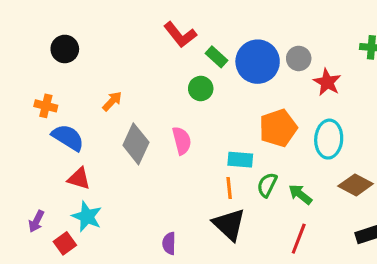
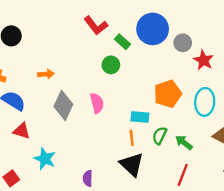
blue circle: (258, 62) -> (153, 29), moved
orange arrow: (112, 101) -> (46, 74), turned 42
cyan star: (87, 216) -> (45, 159), moved

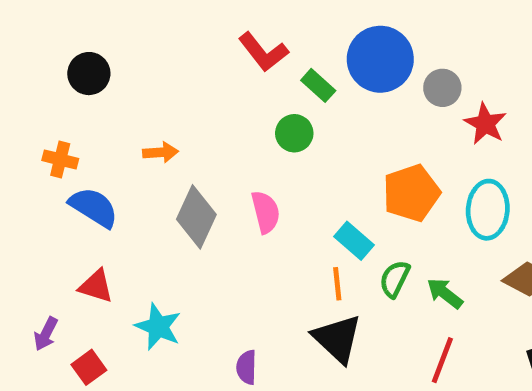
cyan rectangle: (140, 117) -> (354, 241), turned 36
red triangle: (22, 131) -> (96, 286), moved

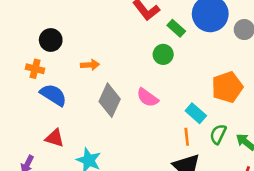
black circle: (89, 74) -> (51, 40), moved
pink semicircle: (266, 212) -> (147, 98), turned 140

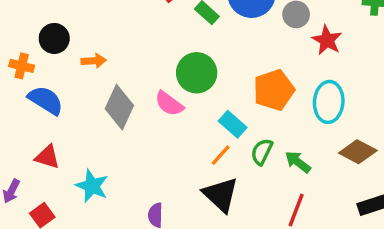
black circle: (51, 40) -> (54, 38), moved
green circle: (163, 54) -> (197, 73), moved, size x1.5
orange line: (187, 137) -> (221, 155), turned 48

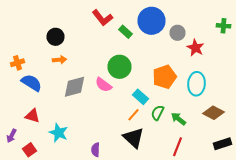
black circle: (54, 38) -> (56, 37), moved
orange cross: (22, 66) -> (18, 63), turned -32
gray diamond: (119, 107) -> (74, 87), turned 50

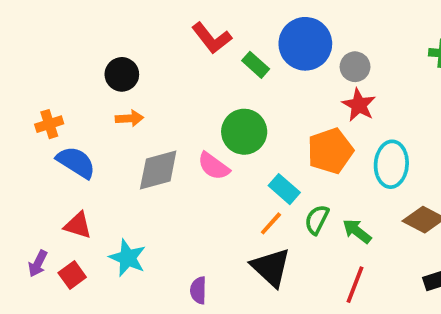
red star: (196, 48) -> (359, 105), moved
red square: (30, 150) -> (72, 275), moved

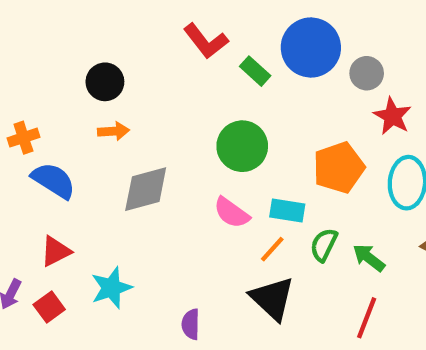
red star: (359, 105) -> (392, 116), moved
pink semicircle: (214, 166) -> (232, 213), moved
cyan rectangle: (284, 189) -> (287, 211), turned -32
red triangle: (78, 225) -> (56, 251), turned -44
cyan star: (128, 258) -> (111, 288), turned 30

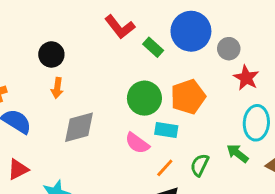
orange arrow: (114, 131) -> (57, 88), turned 102
orange pentagon: (339, 168) -> (188, 97), moved
cyan rectangle: (287, 211) -> (166, 130), moved
green arrow: (369, 258) -> (237, 153), moved

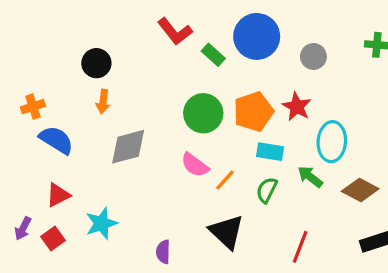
gray circle: (229, 49) -> (313, 56), moved
red star: (246, 78) -> (297, 107), moved
cyan rectangle: (166, 130) -> (270, 152), moved
orange line: (165, 168) -> (225, 180), moved

